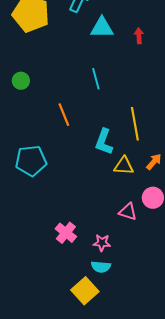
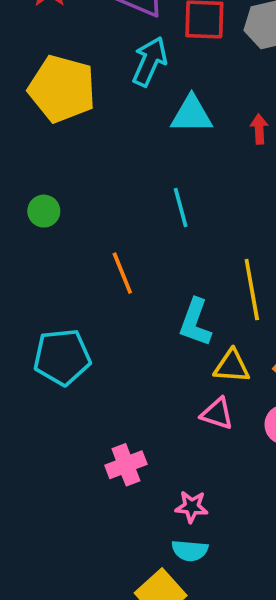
pink triangle: (128, 212) -> (217, 414), moved
pink cross: (66, 233) -> (126, 465), moved, turned 30

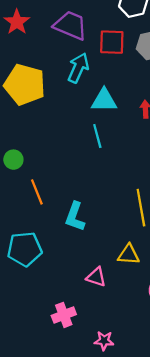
cyan line: (181, 207) -> (97, 136), moved
orange line: (122, 273) -> (37, 192), moved
cyan L-shape: (195, 322) -> (75, 217), moved
pink triangle: (217, 414) -> (96, 277), moved

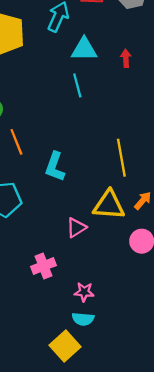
yellow triangle: (129, 255) -> (109, 205), size x1.4
pink triangle: (96, 277) -> (76, 228), turned -50

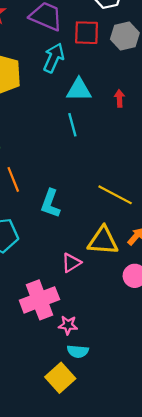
yellow line: (121, 158) -> (115, 195), turned -52
pink cross: (44, 266) -> (39, 300), size x1.6
pink star: (84, 292) -> (68, 325), moved

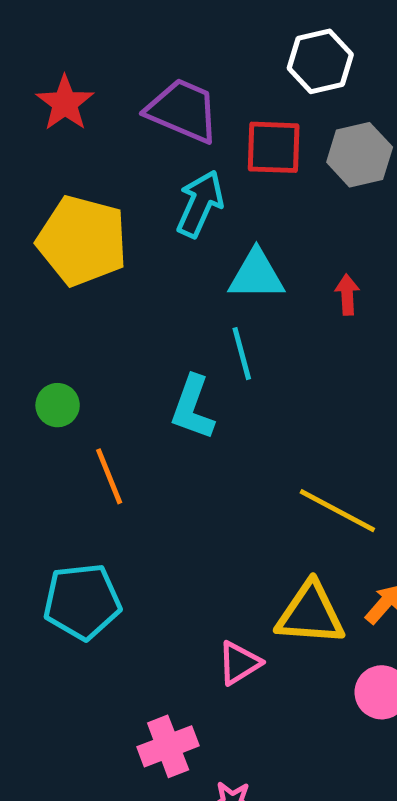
cyan L-shape: (50, 204) -> (193, 408), moved
pink cross: (39, 300) -> (168, 746), size x0.7

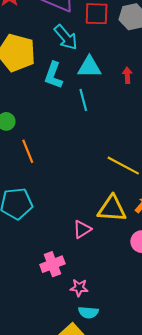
cyan arrow: (200, 204) -> (66, 37), turned 116
cyan L-shape: (193, 408) -> (53, 75), moved

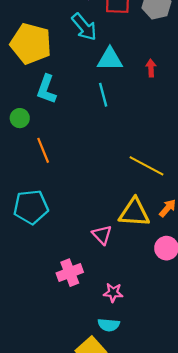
cyan L-shape: (53, 75) -> (46, 89), moved
pink triangle: (82, 229) -> (102, 235), turned -42
pink star: (79, 288) -> (113, 293), moved

